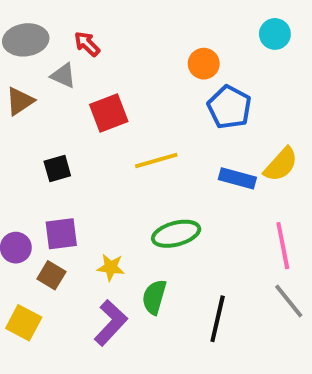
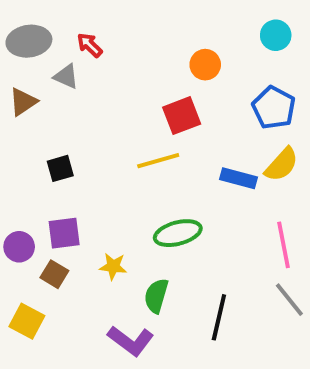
blue pentagon: (229, 107) -> (274, 108), moved
red square: (109, 113) -> (182, 116), moved
purple L-shape: (111, 323) -> (131, 341), moved, turned 84

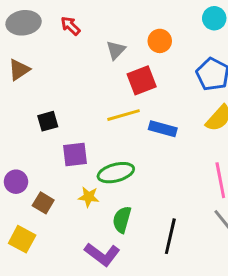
gray triangle: (66, 76) -> (116, 50), moved, turned 50
blue rectangle: (238, 178) -> (163, 129), moved
purple square: (64, 233) -> (75, 154), moved
green ellipse: (178, 233) -> (116, 173), moved

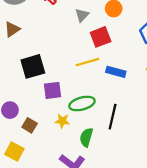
black square: (48, 121) -> (33, 66), size x1.6
black line: (170, 236) -> (113, 117), moved

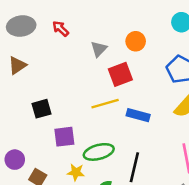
black square: (33, 66) -> (41, 109), size x0.7

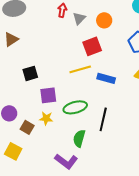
red arrow: (61, 29) -> (62, 10), moved, turned 56
gray triangle: (99, 49) -> (79, 18), moved
yellow star: (76, 172) -> (46, 118), moved

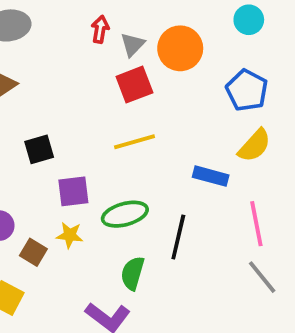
orange circle: (104, 20) -> (180, 48), size x1.5
red square: (92, 46) -> (134, 85), moved
blue rectangle: (106, 78) -> (211, 176), moved

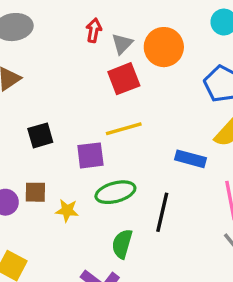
purple square: (73, 191) -> (90, 155), moved
brown square: (33, 252) -> (35, 192), moved, turned -30

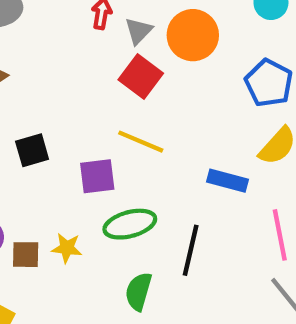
red square: (124, 79) -> (141, 76), turned -32
yellow line: (124, 129) -> (141, 142), turned 39
brown square: (35, 192) -> (26, 255), moved

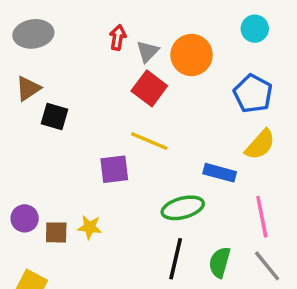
black square: (32, 150) -> (54, 116), moved, turned 32
green ellipse: (130, 224) -> (183, 208), moved
black line: (191, 250) -> (176, 259), moved
green semicircle: (139, 291) -> (220, 262), moved

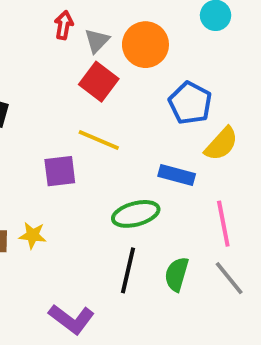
blue pentagon: (253, 94) -> (190, 103), moved

